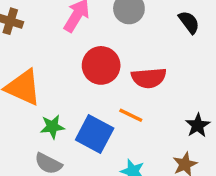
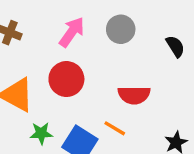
red circle: (101, 65) -> (66, 79), moved

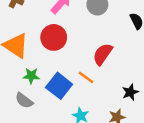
red semicircle: (134, 95) -> (103, 54), turned 120

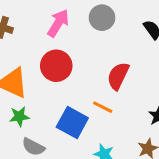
green star: (31, 76) -> (19, 116), moved

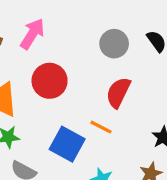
gray circle: (102, 18) -> (114, 44), moved
pink arrow: (58, 23) -> (32, 34), moved

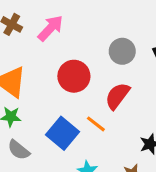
red circle: (50, 81) -> (74, 76), moved

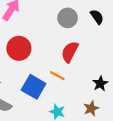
red circle: (74, 76) -> (19, 48), moved

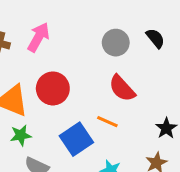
red semicircle: (70, 52) -> (122, 88), turned -65
blue square: (34, 87) -> (76, 139), turned 30

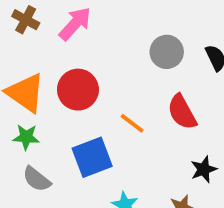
red semicircle: (122, 88) -> (182, 112), moved
orange line: (107, 122) -> (132, 123), moved

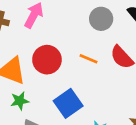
orange line: (132, 123) -> (88, 59), moved

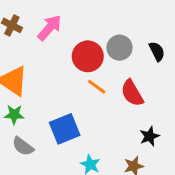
red circle: (47, 60) -> (88, 56), moved

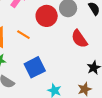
orange line: (97, 87) -> (23, 35), moved

